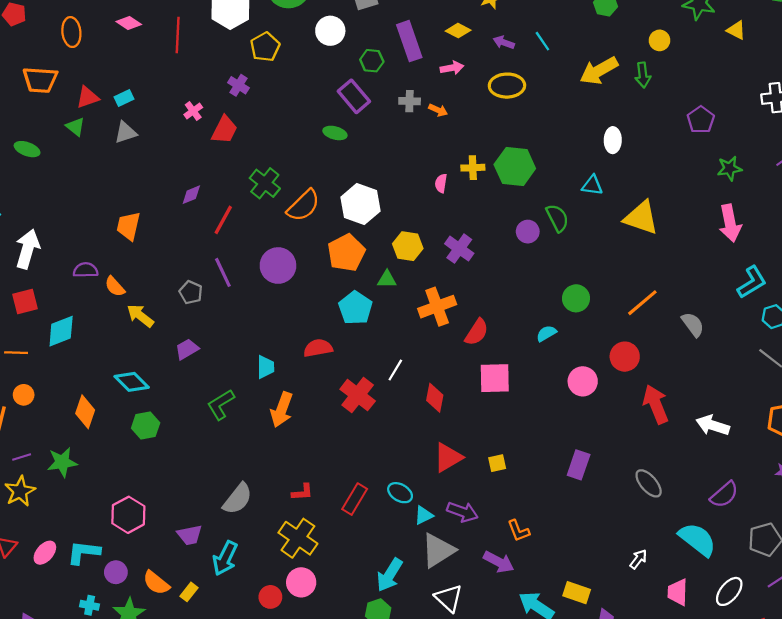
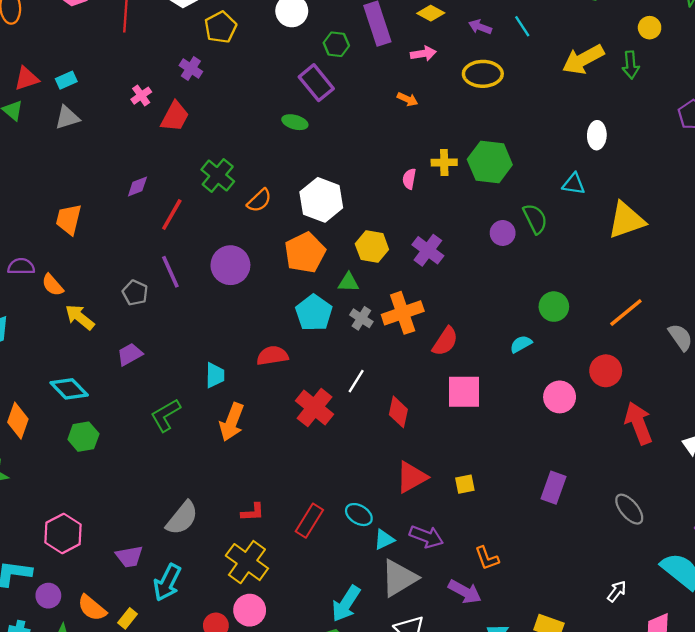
gray cross: (410, 101) -> (361, 318), moved, turned 30
orange semicircle: (303, 206) -> (259, 200), size x0.7
yellow triangle: (641, 218) -> (626, 220), turned -39

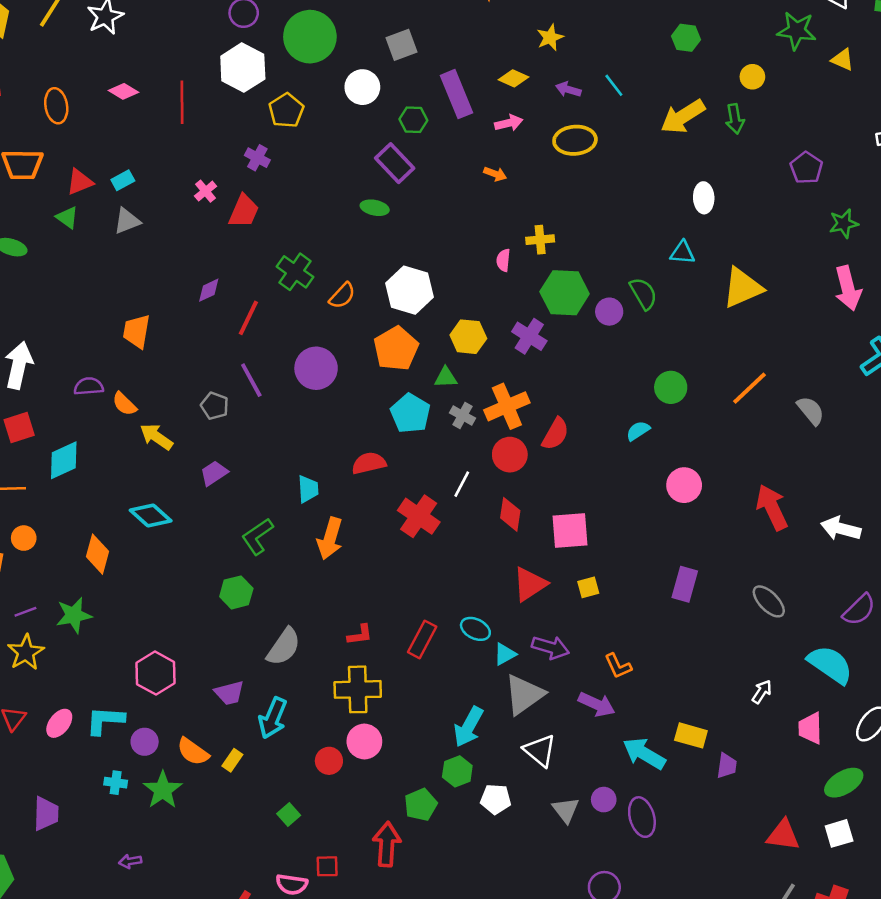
green hexagon: (490, 162) -> (565, 293), moved
red circle: (606, 371) -> (510, 455), moved
pink square: (464, 392) -> (570, 530), moved
green hexagon: (83, 437) -> (236, 592), moved
yellow cross: (247, 562) -> (358, 689), turned -33

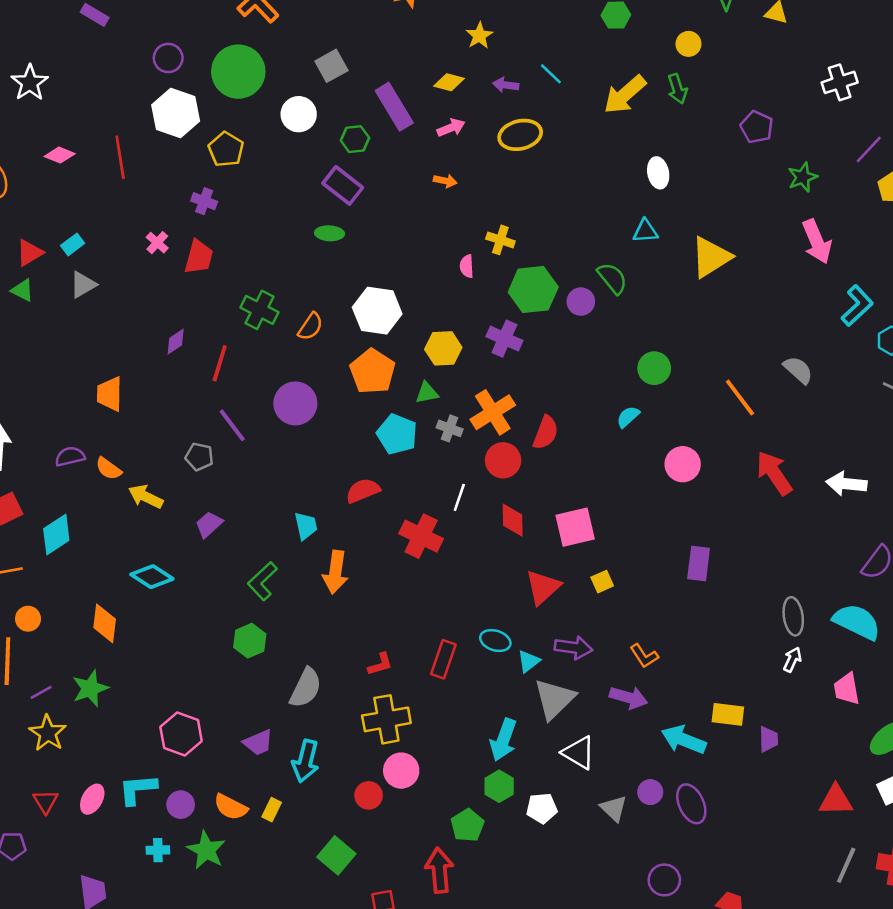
yellow cross: (540, 240) -> (500, 240), turned 32
orange line: (749, 388) -> (740, 398), moved, turned -75
gray ellipse: (769, 601) -> (793, 616), moved, turned 45
green square: (289, 814) -> (336, 855), size x1.6

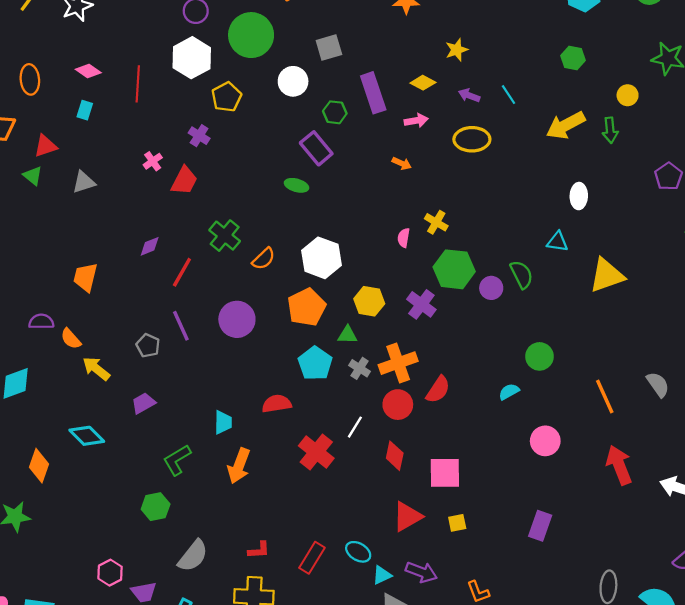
cyan rectangle: (73, 244) -> (85, 110), moved, turned -48
pink hexagon: (181, 734) -> (110, 573), moved, size x0.7

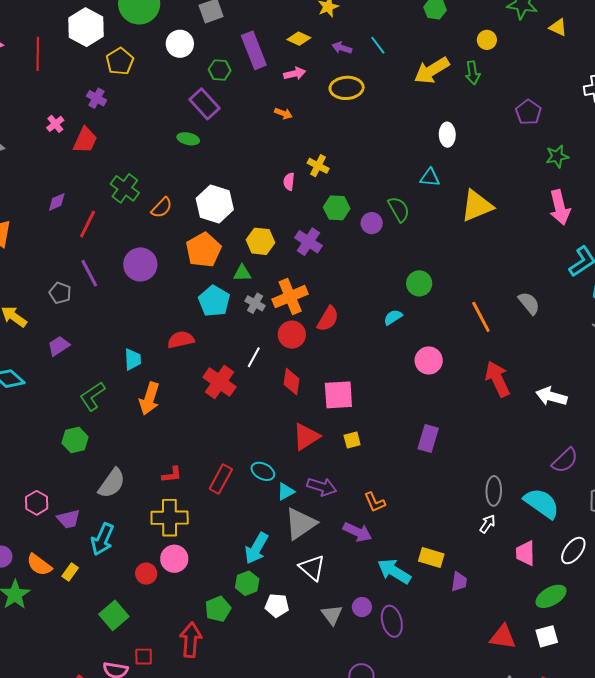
green hexagon: (454, 269) -> (337, 208), size x0.7

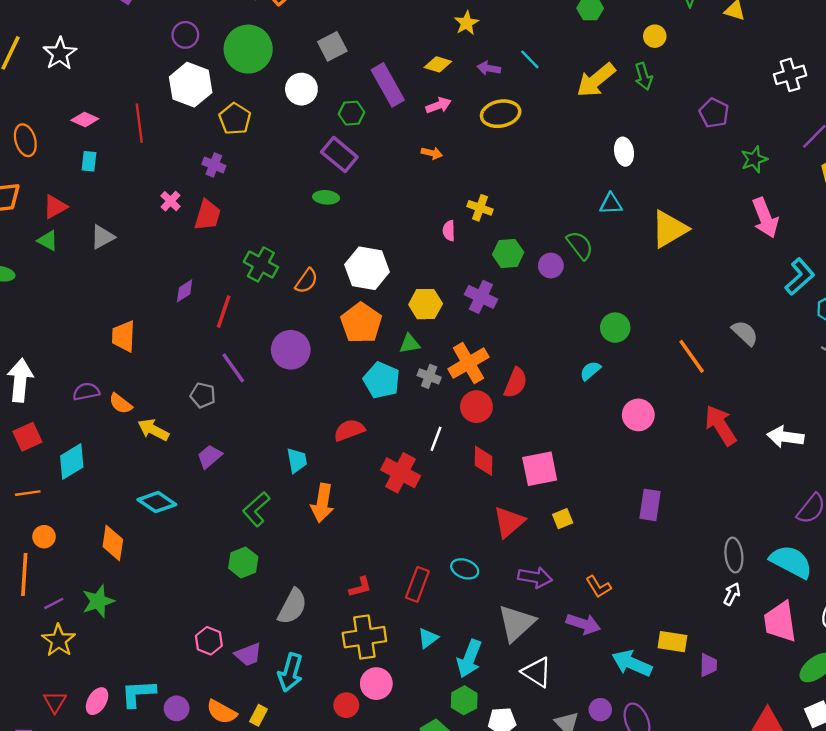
cyan triangle: (286, 492) -> (428, 638), moved
pink trapezoid: (525, 553) -> (780, 622), size x1.4

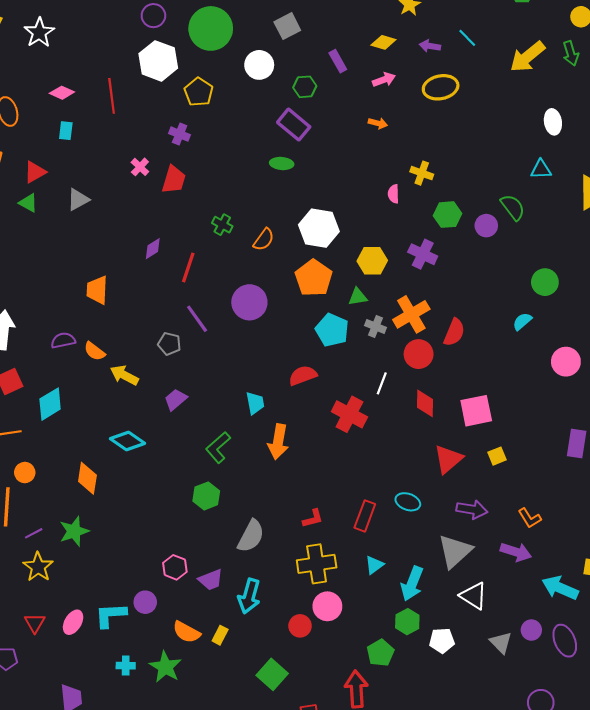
purple rectangle: (388, 85) -> (338, 61), size x0.6
green cross: (261, 264) -> (222, 225), size x0.7
purple circle: (177, 708) -> (145, 602), moved

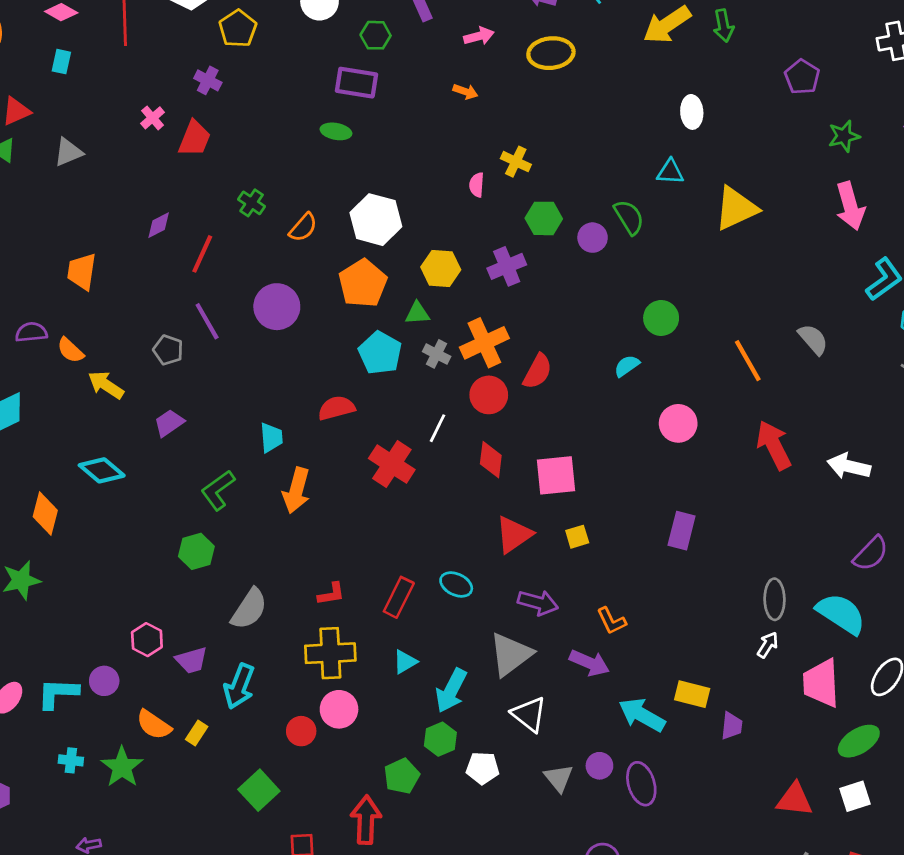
purple rectangle: (294, 125) -> (356, 83), turned -36
purple cross: (423, 254) -> (507, 266), turned 36

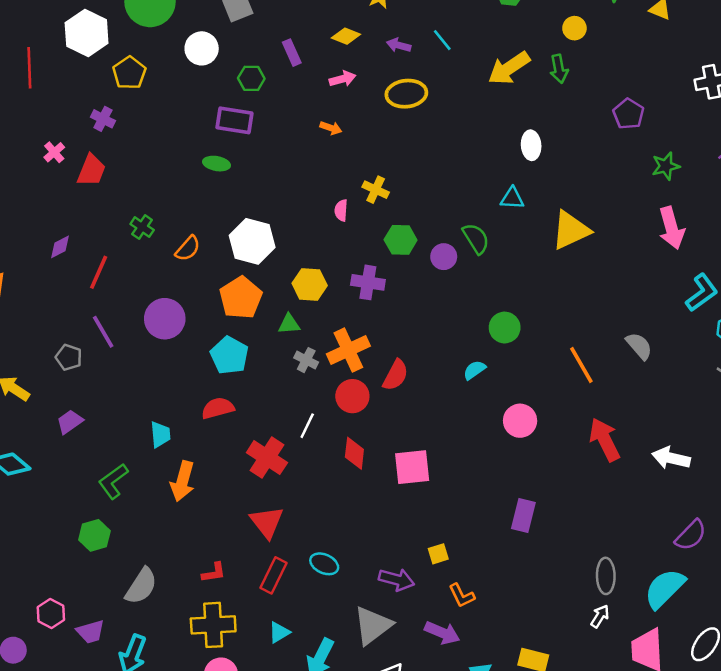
purple cross: (507, 266) -> (368, 282), turned 32
cyan pentagon: (380, 353) -> (229, 355), moved
red triangle: (514, 535) -> (267, 522), moved, turned -33
yellow square: (577, 537) -> (438, 554), moved
cyan semicircle: (841, 614) -> (665, 588), turned -78

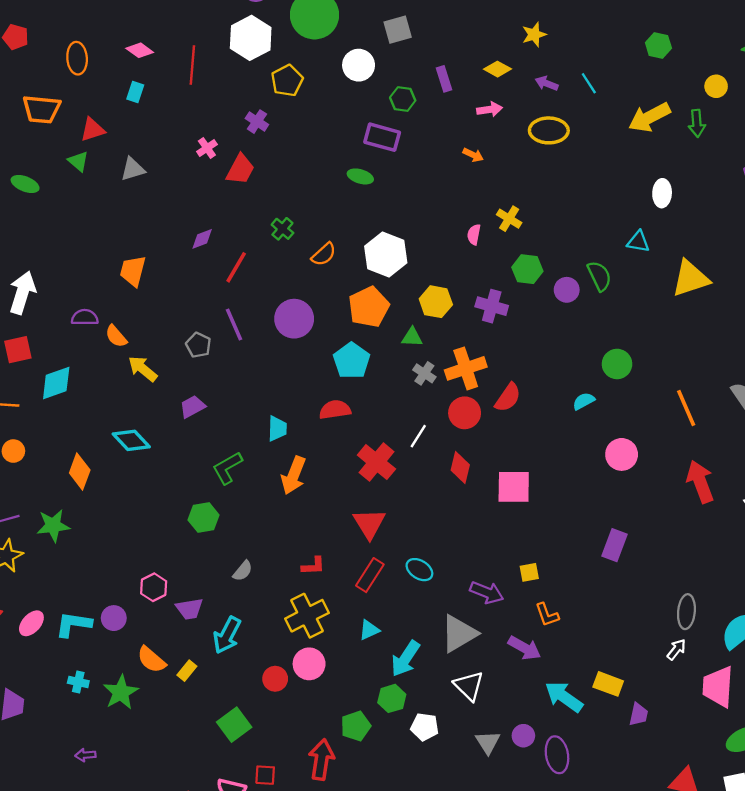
gray semicircle: (141, 586) -> (243, 571), size x0.6
yellow cross: (213, 625) -> (307, 616), turned -30

